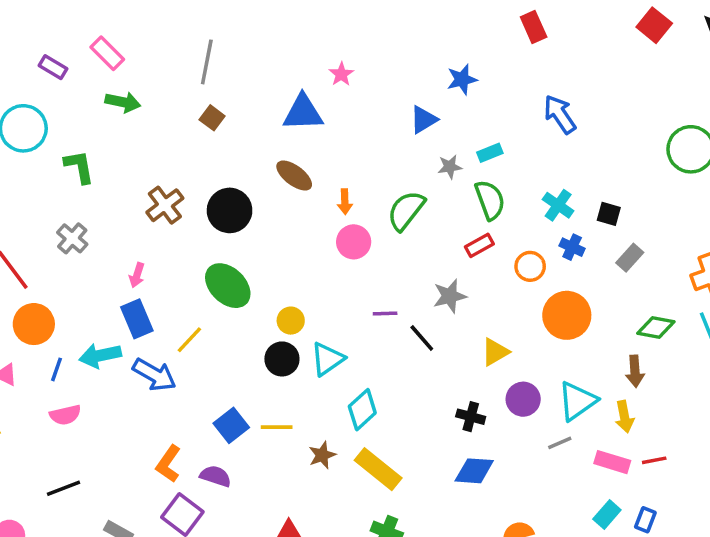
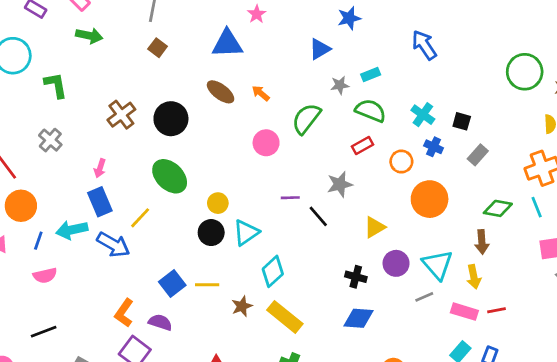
green semicircle: (490, 200) -> (371, 111), turned -48
orange arrow: (345, 202) -> (261, 93), moved, turned 132
cyan triangle: (577, 401) -> (438, 265), turned -36

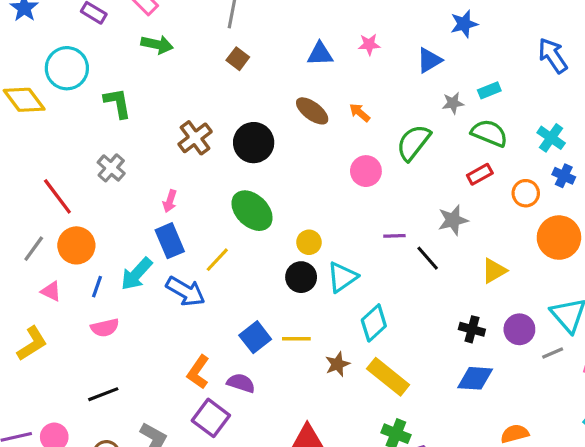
pink star: (257, 14) -> (369, 44), moved, turned 30
blue triangle: (227, 44) -> (320, 54), size x0.7
cyan arrow: (72, 230) -> (137, 274), turned -36
purple circle: (396, 263) -> (519, 329), moved

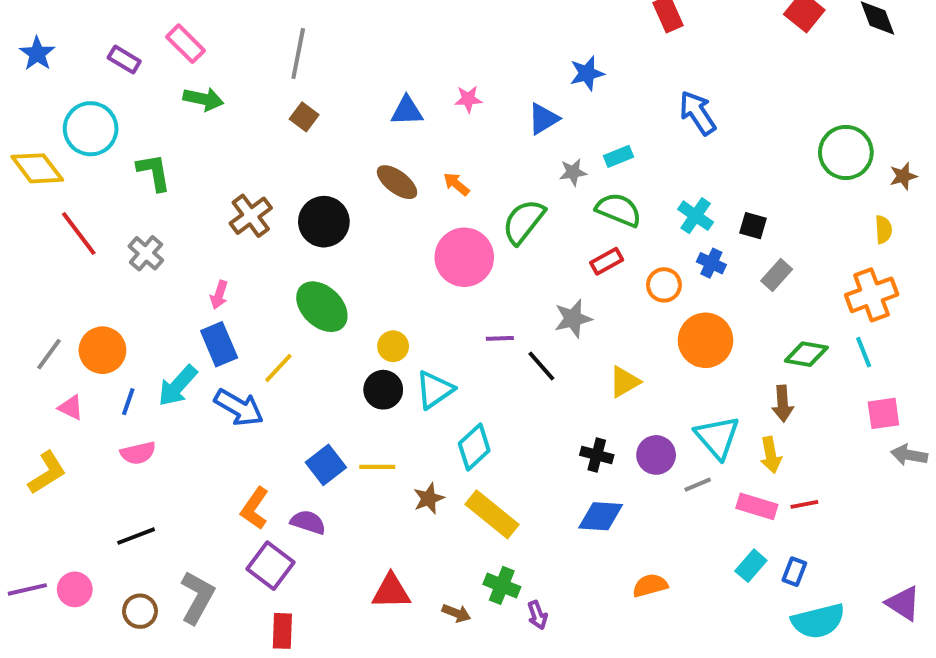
pink circle: (366, 171) -> (464, 257), size x1.5
red line: (57, 196) -> (79, 234), moved

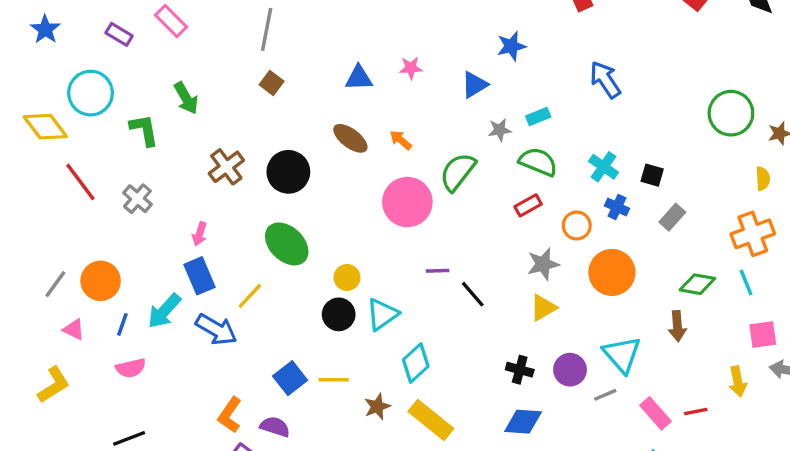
green arrow: (203, 99) -> (186, 98), moved, turned 48
gray star: (573, 319) -> (543, 264), moved
yellow arrow: (771, 455) -> (738, 381), moved
pink rectangle: (757, 506) -> (656, 413), turned 32

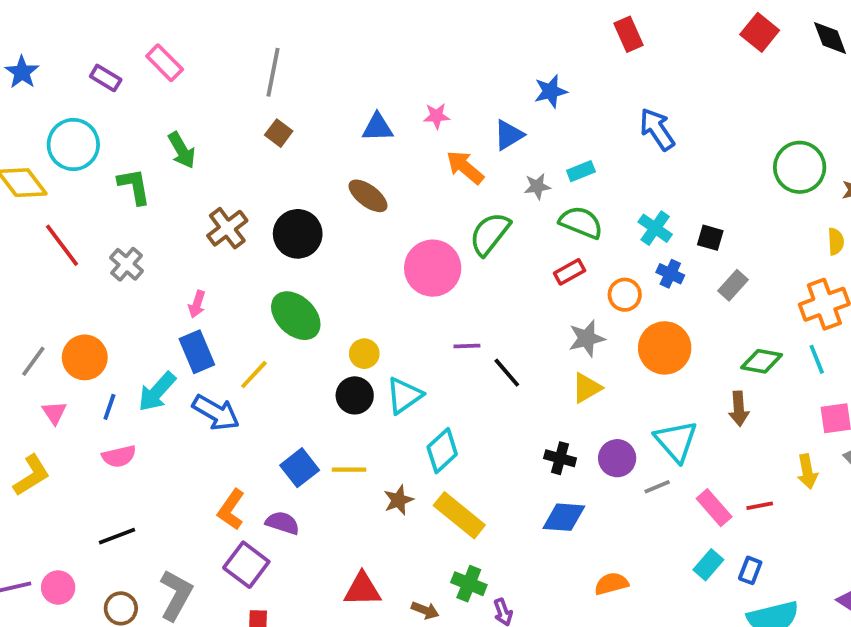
orange arrow: (401, 140) -> (465, 167), moved, size x1.5
pink triangle: (74, 329) -> (54, 413), turned 30

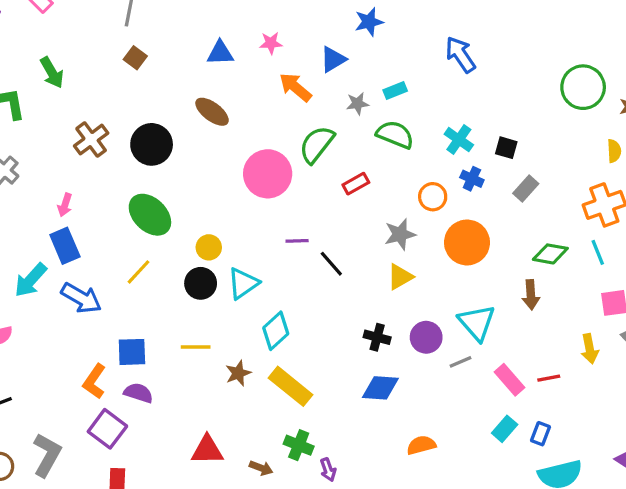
red rectangle: (570, 272) -> (356, 184), moved
yellow line: (254, 375) -> (138, 272), moved
blue square: (300, 468) -> (132, 352), moved, turned 36

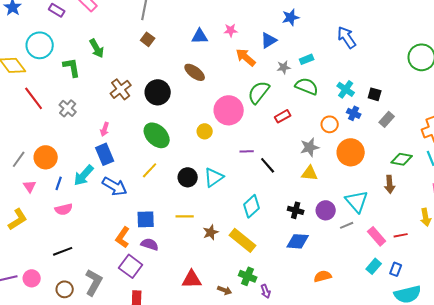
yellow circle: (209, 247) -> (205, 131), moved
yellow triangle: (400, 277) -> (310, 173), turned 36
cyan diamond: (276, 331) -> (252, 206), moved

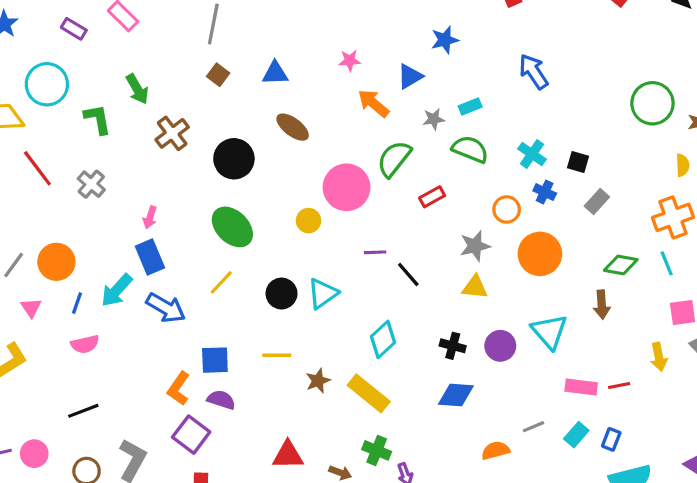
blue triangle: (200, 36) -> (275, 73), moved
brown cross: (121, 89) -> (172, 133), moved
gray line: (347, 225) -> (534, 427), moved
pink rectangle: (377, 236) -> (581, 387), turned -42

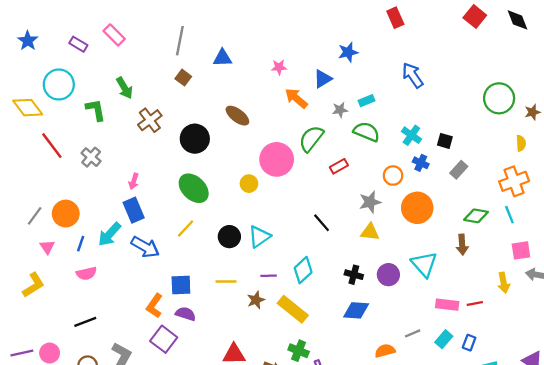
blue triangle: (275, 73) -> (222, 58), moved
purple line: (375, 252) -> (269, 276), moved

